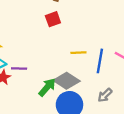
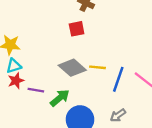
purple line: (19, 69) -> (36, 90), moved
gray diamond: (67, 81) -> (72, 68), moved

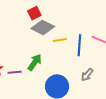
gray diamond: (72, 68) -> (43, 27), moved
green arrow: (60, 98) -> (35, 62), moved

